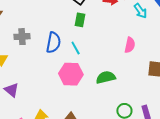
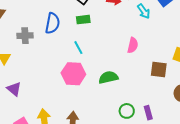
green rectangle: (80, 20) -> (83, 20), turned 72
blue semicircle: (53, 43) -> (52, 23), moved

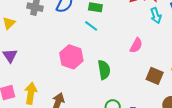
cyan line: (78, 48) -> (91, 26), moved, turned -40
green semicircle: (108, 77) -> (104, 70), turned 78

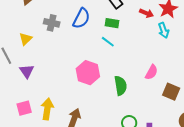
cyan arrow: (156, 16) -> (164, 30), moved
pink semicircle: (136, 45) -> (151, 72), moved

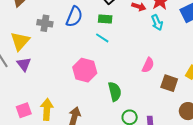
yellow triangle: (26, 39) -> (20, 41), size x1.5
purple triangle: (27, 71) -> (24, 64), moved
green semicircle: (121, 86) -> (115, 92), moved

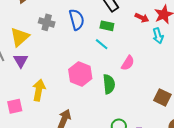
blue semicircle: (74, 17) -> (77, 20), turned -45
pink semicircle: (148, 65) -> (128, 63), moved
green semicircle: (115, 92) -> (109, 84), moved
yellow arrow: (47, 109) -> (39, 90), moved

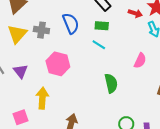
yellow triangle: (20, 37) -> (17, 34), moved
pink semicircle: (128, 63) -> (140, 61), moved
pink hexagon: (80, 74) -> (58, 64), moved

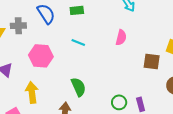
cyan line: (99, 45) -> (78, 43), moved
green semicircle: (111, 83) -> (79, 87), moved

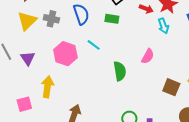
cyan line: (78, 43) -> (94, 45), moved
green semicircle: (79, 87) -> (120, 71), moved

